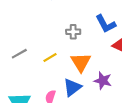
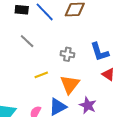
gray line: (19, 54) -> (27, 41), moved, turned 63

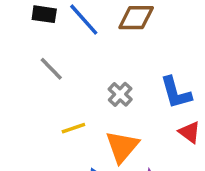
gray cross: (67, 54) -> (120, 94), turned 32

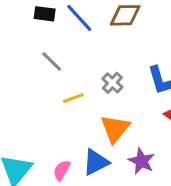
yellow line: (73, 128) -> (73, 98), moved

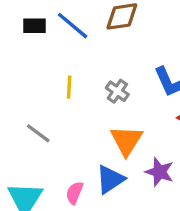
gray line: (52, 62) -> (38, 133), moved
yellow line: (73, 98) -> (69, 87), moved, turned -60

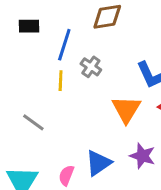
blue line: (73, 26) -> (64, 45), moved, turned 68
gray cross: (117, 91) -> (91, 67), moved
orange triangle: (126, 140) -> (126, 109), moved

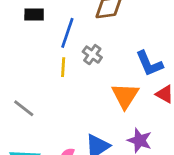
gray line: (33, 122) -> (24, 108), moved

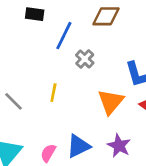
yellow line: (63, 67) -> (53, 93), moved

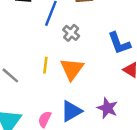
orange triangle: (111, 102) -> (72, 69), moved

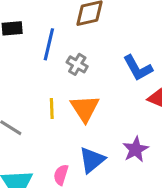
purple star: (107, 108) -> (136, 149), turned 30

